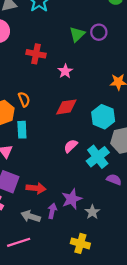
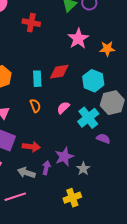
pink star: (65, 71) -> (78, 39), moved, size x1.5
orange semicircle: (24, 99) -> (35, 106), moved
cyan rectangle: (22, 130) -> (37, 79), moved
yellow cross: (80, 243) -> (72, 198), turned -36

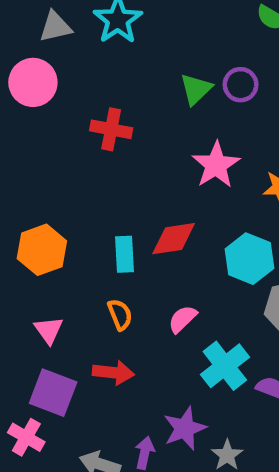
cyan cross: (88, 118) -> (225, 366), moved
red arrow: (31, 147) -> (113, 373), moved

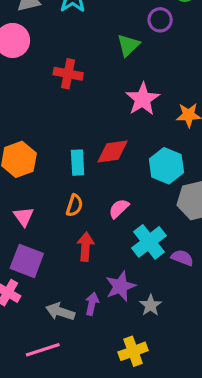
purple circle: (241, 85) -> (160, 20), moved
orange semicircle: (120, 315) -> (74, 205), turned 40
red arrow: (113, 373) -> (86, 247), moved, turned -92

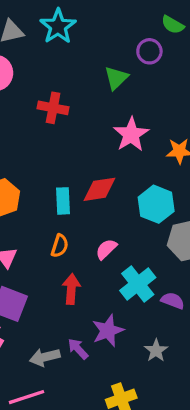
purple arrow: (92, 304) -> (78, 349), turned -55
gray star: (151, 305) -> (156, 351), moved
gray arrow: (60, 312) -> (45, 357), turned -32

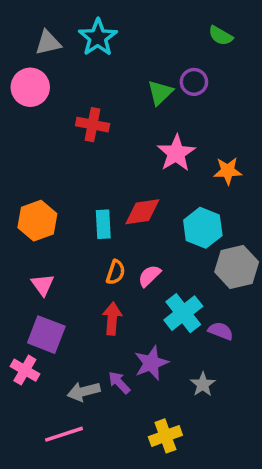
purple circle: (149, 51) -> (194, 82), moved
orange semicircle: (60, 246) -> (116, 272), moved

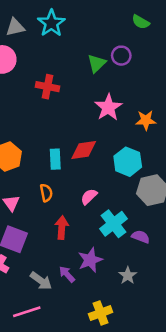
orange semicircle: (116, 272) -> (46, 193), moved, turned -30
gray arrow: (84, 391) -> (41, 281), turned -130

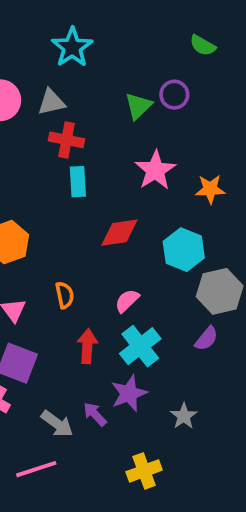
gray triangle: (15, 27) -> (51, 102), moved
cyan rectangle: (55, 159) -> (78, 182), moved
cyan cross: (113, 224) -> (140, 346), moved
purple semicircle: (141, 237) -> (206, 339), moved, turned 108

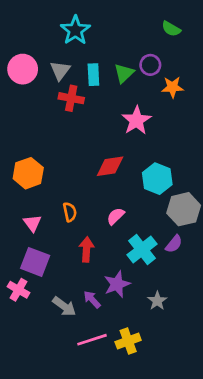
gray triangle: (51, 102) -> (60, 70), turned -40
cyan rectangle: (78, 182) -> (93, 75), moved
orange star: (210, 189) -> (173, 87), moved
cyan cross: (140, 346) -> (142, 249), moved
pink line: (36, 469) -> (92, 340), moved

